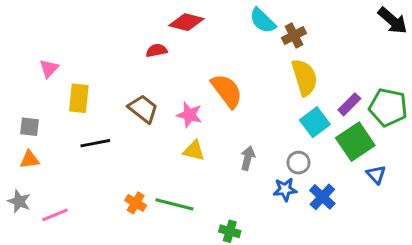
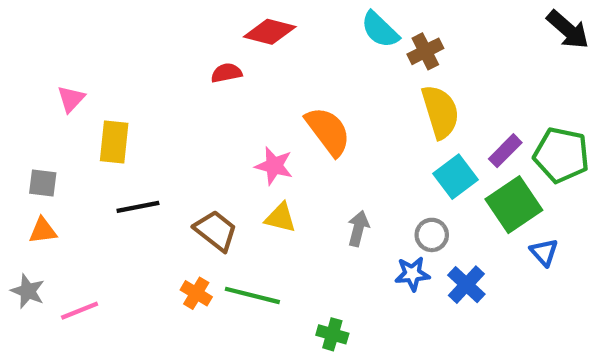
brown trapezoid: (143, 109) -> (216, 231), moved

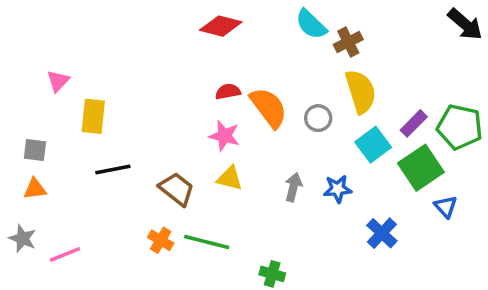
red semicircle: (226, 73) -> (228, 92), moved
gray circle: (432, 235) -> (318, 118), moved
blue star: (412, 274) -> (338, 189), moved

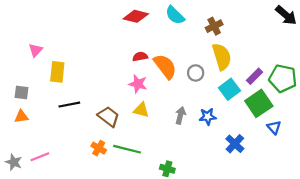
cyan semicircle: (311, 24) -> (175, 15), moved
gray star: (23, 238) -> (14, 162), moved

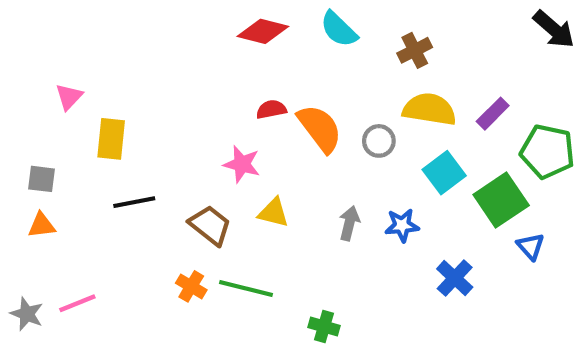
yellow semicircle: (222, 57) -> (429, 109), turned -64
purple rectangle: (254, 76) -> (493, 114), moved
pink star: (138, 84) -> (242, 164), moved

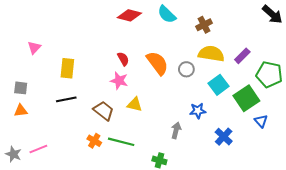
red semicircle: (271, 109) -> (123, 59), moved, turned 72
yellow rectangle: (111, 139) -> (67, 68), moved
gray arrow: (349, 223) -> (176, 130), moved

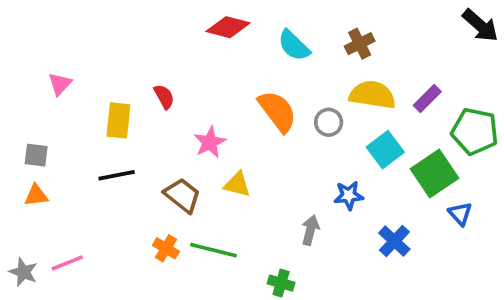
cyan semicircle: (167, 14) -> (294, 45), moved
red semicircle: (123, 59) -> (164, 97), moved
pink star: (119, 81) -> (210, 142), turned 30

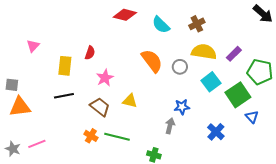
red semicircle: (164, 97) -> (90, 53), turned 48
pink star: (210, 142) -> (105, 78), moved
gray square: (36, 155) -> (12, 85), moved
orange triangle: (36, 195) -> (20, 107), size x1.6
blue star: (349, 195) -> (182, 107), moved

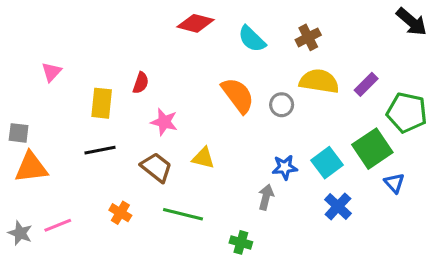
pink star: (105, 78) -> (164, 122), turned -30
cyan square: (211, 82) -> (327, 163), moved
orange cross: (91, 136) -> (120, 213), moved

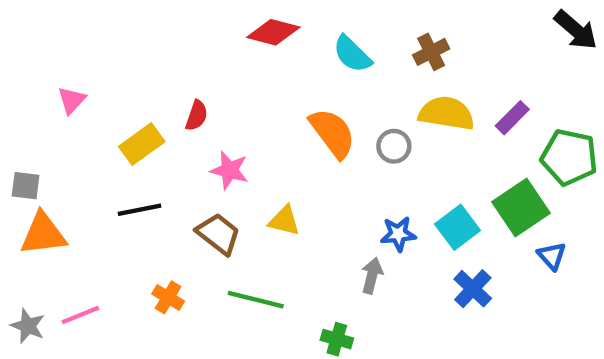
yellow rectangle: (102, 103) -> (142, 144), turned 48

